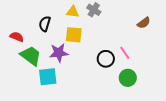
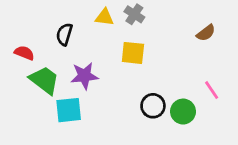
yellow square: (74, 35) -> (133, 53), moved
pink line: (125, 53) -> (212, 90), moved
black circle: (106, 59) -> (153, 106), moved

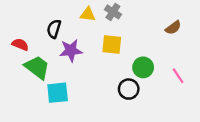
purple star: (84, 76) -> (71, 51), moved
green circle: (183, 112) -> (143, 67), moved

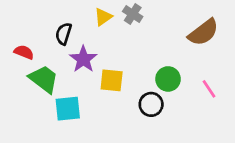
yellow triangle: (88, 14) -> (103, 17), turned -42
brown semicircle: (173, 28) -> (203, 32), size x1.6
yellow square: (112, 44) -> (112, 80), moved
purple star: (71, 51) -> (83, 59), turned -30

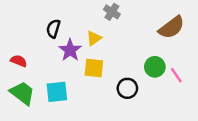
yellow triangle: (103, 17) -> (94, 38), moved
red semicircle: (24, 52) -> (19, 61), moved
green trapezoid: (44, 79) -> (22, 93), moved
green circle: (168, 79) -> (155, 67), moved

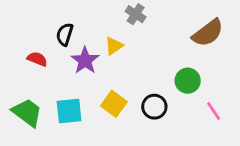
red semicircle: (19, 61) -> (37, 59), moved
yellow square: (94, 68) -> (114, 104), moved, turned 30
pink line: (176, 75) -> (214, 111), moved

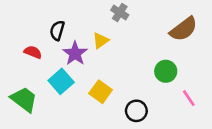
black circle: (154, 107) -> (136, 111), moved
cyan square: (69, 111) -> (61, 81), moved, turned -35

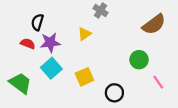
black semicircle: (57, 30) -> (37, 22), moved
purple star: (75, 53) -> (50, 43), moved, turned 30
yellow square: (101, 92) -> (84, 77), turned 30

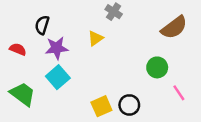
red semicircle: (28, 44) -> (18, 49), moved
yellow square: (84, 77) -> (101, 106), moved

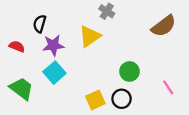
yellow triangle: (95, 38) -> (90, 36), size x1.5
green circle: (157, 67) -> (130, 71), moved

